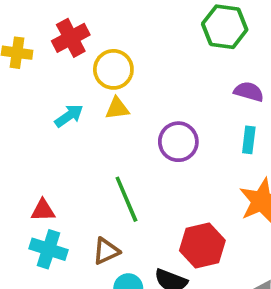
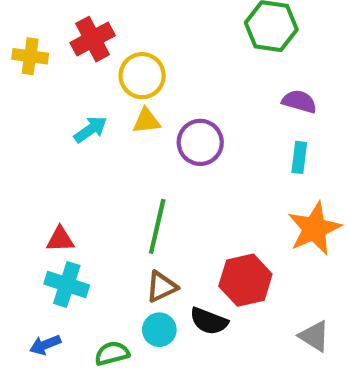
purple circle: (178, 142) -> (200, 142), moved
green line: (126, 199) -> (157, 226), turned 36
brown triangle: (106, 251) -> (161, 287), moved

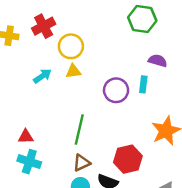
purple circle: (200, 142) -> (116, 90), moved
cyan rectangle: (299, 157) -> (143, 84), moved

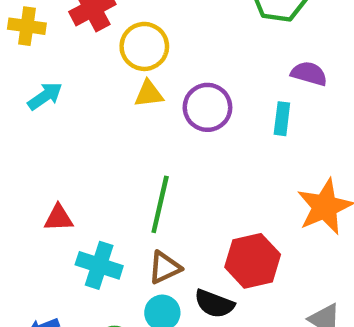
cyan arrow: (42, 76) -> (45, 96), moved
purple circle: (116, 90) -> (207, 107), moved
cyan cross: (29, 162) -> (99, 265), moved

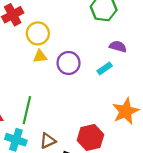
cyan rectangle: (282, 119) -> (105, 68), turned 48
green line: (160, 204) -> (27, 110), moved

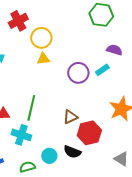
purple circle: (69, 63) -> (78, 73), moved
brown triangle: (48, 141) -> (70, 117), moved

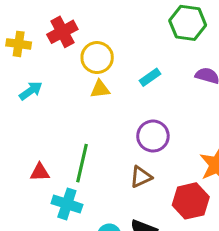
cyan rectangle: (102, 70) -> (150, 77), moved
purple circle: (78, 73) -> (153, 136), moved
red hexagon: (89, 133) -> (191, 201), moved

